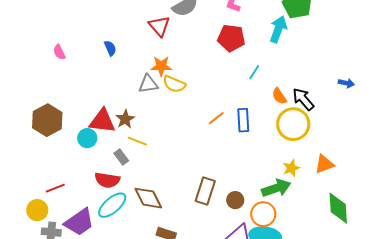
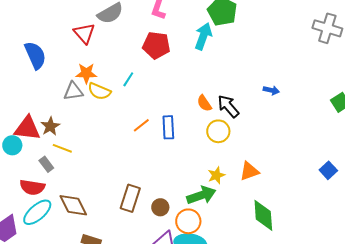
blue semicircle: (110, 48) -> (35, 55), size x1.8
cyan line: (254, 72) -> (128, 79), moved
yellow circle: (293, 124) -> (218, 131), size x0.7

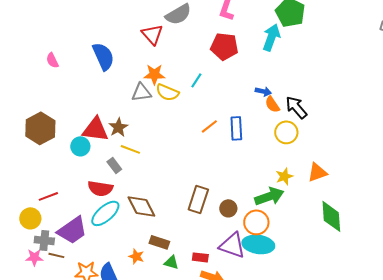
blue arrow: (271, 90) -> (263, 91), moved

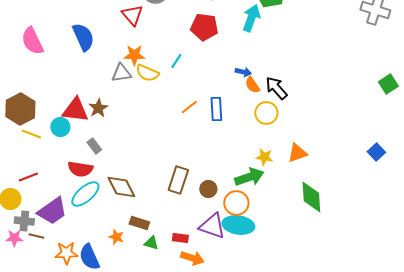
pink semicircle: (52, 60) -> (32, 41), size x1.8
yellow line: (130, 149) -> (31, 134), moved
yellow star: (284, 176) -> (264, 157), turned 30

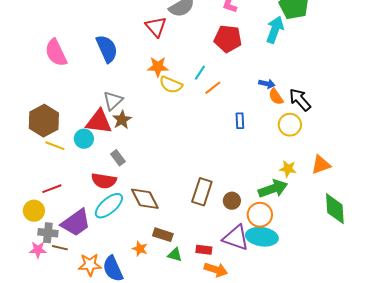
gray triangle: (121, 73) -> (113, 101), moved, turned -35
orange line: (189, 107) -> (213, 88), moved
blue rectangle: (216, 109) -> (240, 121), size x0.7

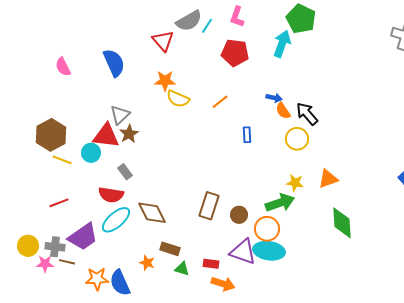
pink semicircle: (56, 53) -> (63, 67), size x0.7
cyan line: (200, 73) -> (207, 26), moved
yellow circle: (34, 211) -> (28, 246), moved

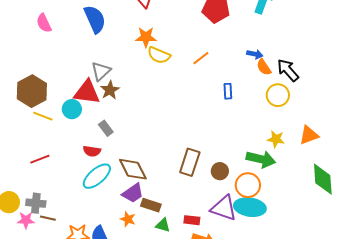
red semicircle: (111, 195) -> (92, 151), size x0.7
green arrow: (280, 203) -> (261, 159), turned 32
purple trapezoid: (83, 237) -> (133, 193), moved, size x0.7

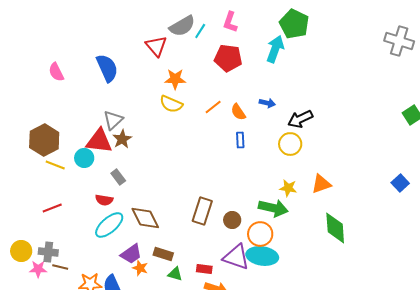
orange star: (146, 37) -> (175, 79), moved
orange semicircle: (264, 67) -> (238, 112), moved
black arrow: (288, 70) -> (300, 119), turned -75
purple trapezoid: (133, 193) -> (131, 254), moved

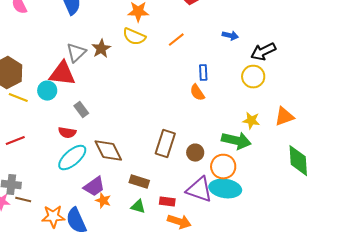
orange semicircle: (238, 112) -> (197, 93), moved
brown star: (122, 139) -> (101, 49), moved
brown rectangle: (163, 254) -> (139, 182), moved

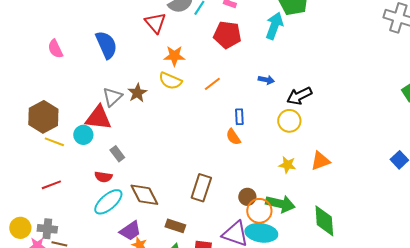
green arrow: (236, 141) -> (280, 204), moved
brown circle: (195, 153) -> (247, 197), moved
green diamond: (298, 161) -> (324, 221), moved

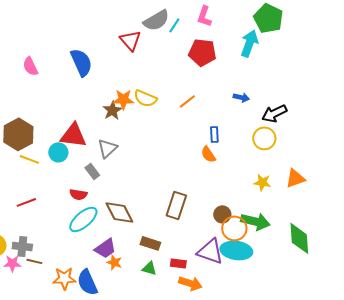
orange star: (174, 56) -> (123, 99), moved
gray triangle: (112, 97) -> (107, 148), moved

